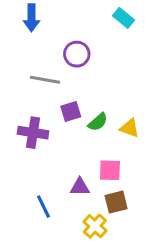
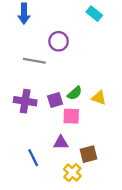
purple square: (71, 111) -> (55, 100), moved
pink square: (110, 170) -> (71, 116), moved

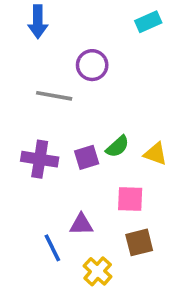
cyan rectangle: (94, 14) -> (148, 22), turned -63
pink square: (71, 116) -> (130, 199), moved
purple triangle: (61, 143) -> (81, 224), moved
yellow cross: (72, 173) -> (98, 271), moved

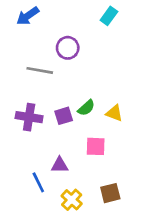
blue arrow: (38, 22) -> (28, 16), turned 55
cyan rectangle: (148, 22) -> (109, 16), turned -30
brown square: (139, 242) -> (110, 193), moved

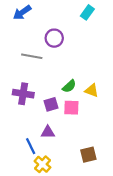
purple square: (64, 116) -> (51, 104), moved
pink square: (96, 146) -> (71, 108), moved
yellow cross: (72, 200) -> (42, 164), moved

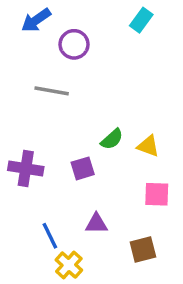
purple circle: (54, 38) -> (74, 44), moved
purple cross: (23, 94) -> (26, 168), moved
pink square: (71, 108) -> (157, 194), moved
purple triangle: (48, 132) -> (96, 224), moved

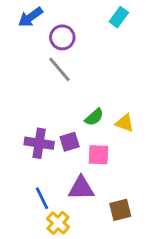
gray line: (52, 91) -> (59, 69), moved, turned 40
purple cross: (26, 168) -> (39, 143), moved
pink square: (157, 194) -> (99, 155), moved
purple triangle: (96, 224) -> (81, 188), size x1.4

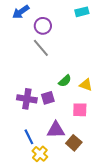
cyan rectangle: (119, 17) -> (82, 12), turned 40
pink square: (99, 155) -> (80, 110), moved
brown square: (120, 210) -> (74, 143), moved, turned -35

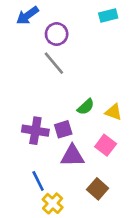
pink square: (80, 110) -> (106, 145), turned 35
purple triangle: (56, 130) -> (72, 156), moved

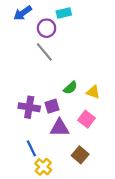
cyan rectangle: (108, 15) -> (64, 13), moved

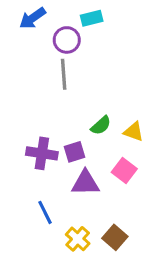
gray line: (44, 52) -> (64, 74), turned 36
brown square: (80, 155) -> (115, 237), moved
yellow cross: (43, 167) -> (78, 239), moved

